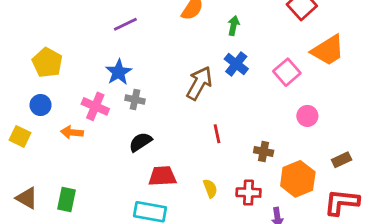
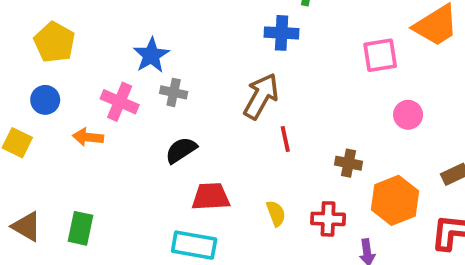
blue cross: (236, 64) -> (282, 33), moved, turned -35
pink square: (287, 72) -> (380, 55), turned 32
brown arrow: (199, 83) -> (261, 96), moved

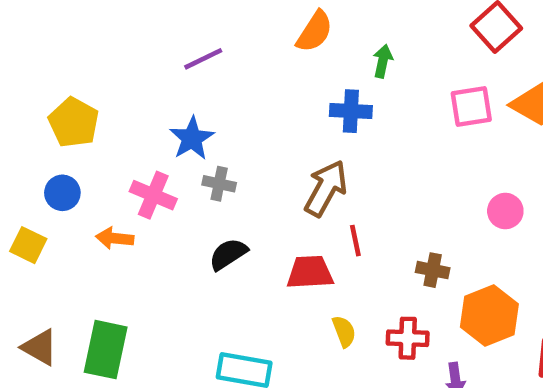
pink square: (380, 55) -> (471, 107), moved
red trapezoid: (211, 197) -> (310, 272), moved
green rectangle: (81, 228) -> (106, 350), size x1.4

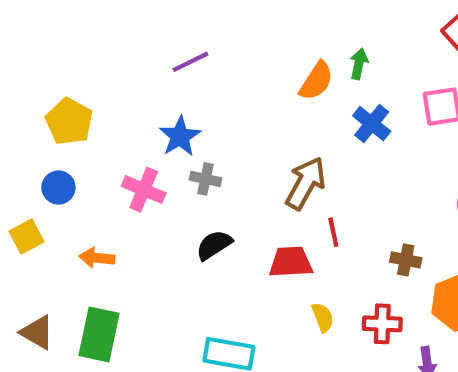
orange semicircle: (315, 32) -> (316, 81), moved
blue cross: (351, 111) -> (372, 124), moved, turned 36
orange arrow: (115, 238) -> (97, 258), moved
yellow square: (28, 245) -> (27, 236), turned 36

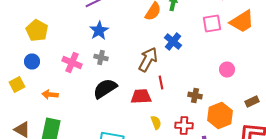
blue cross: (372, 124) -> (173, 42), moved
blue star: (180, 136) -> (99, 30), moved
black semicircle: (214, 245) -> (105, 88), size x1.4

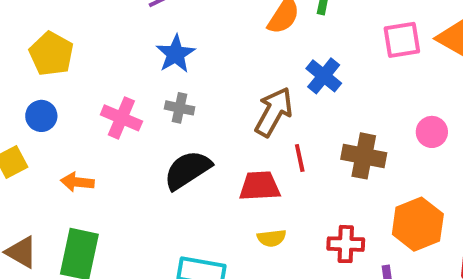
brown cross: (195, 96) -> (364, 156), moved, size x1.5
yellow semicircle: (156, 122) -> (272, 238), moved, turned 104

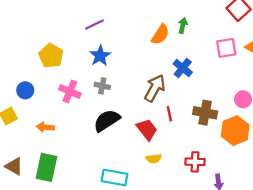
yellow pentagon: (51, 54) -> (51, 56), moved
red trapezoid: (260, 186) -> (147, 129), turned 55
orange hexagon: (418, 224) -> (235, 131), moved

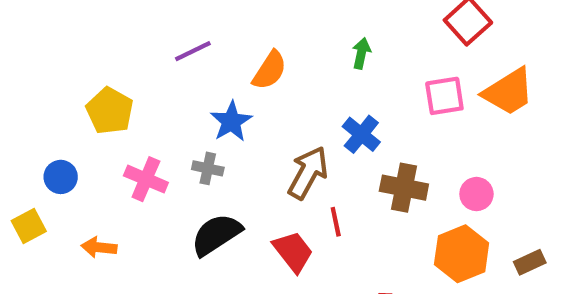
orange semicircle: (160, 34) -> (270, 70), moved
blue star: (100, 56) -> (231, 122), moved
brown cross: (205, 113) -> (404, 188), moved

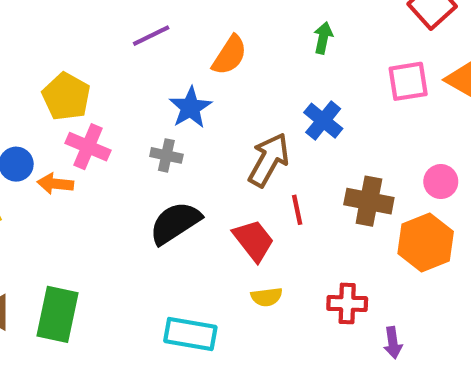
pink cross: (146, 179) -> (88, 147), moved
brown cross: (404, 188) -> (369, 201), moved
orange arrow: (99, 247) -> (55, 184), moved

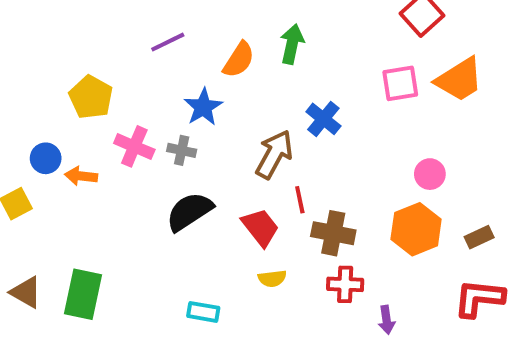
green arrow: (323, 38) -> (292, 44), moved, size x1.4
pink cross: (88, 147) -> (134, 146), moved
brown cross: (369, 201) -> (333, 233), moved
cyan rectangle: (190, 334) -> (203, 312), size x0.7

